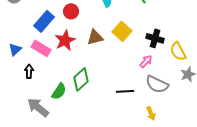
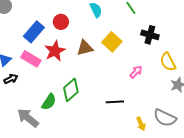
black cross: (155, 38) -> (150, 35), moved
black arrow: (29, 71) -> (11, 79), moved, turned 64
gray semicircle: (157, 84) -> (165, 118), moved

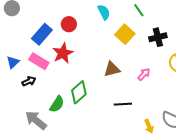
black cross: (150, 35) -> (158, 37), turned -30
yellow square: (112, 42) -> (125, 34), moved
brown triangle: (85, 48) -> (112, 69), moved
black arrow: (11, 79) -> (29, 81), moved

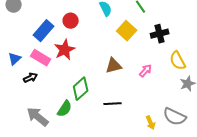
green semicircle: (57, 104) -> (65, 109), moved
black line: (123, 104) -> (113, 104), moved

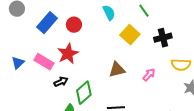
blue rectangle: (44, 31) -> (47, 23), moved
yellow semicircle: (178, 61) -> (181, 65), turned -60
black arrow: (31, 78) -> (61, 82), moved

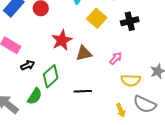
red star: (68, 54) -> (62, 40), moved
yellow semicircle: (181, 65) -> (131, 80), moved

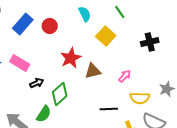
black cross: (130, 21) -> (150, 42), moved
black line: (83, 91) -> (109, 109), moved

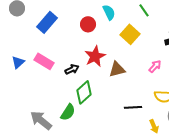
red circle: (50, 26) -> (88, 24), moved
pink arrow: (125, 76) -> (155, 66), moved
black arrow: (37, 83) -> (72, 69), moved

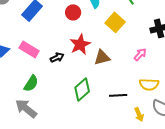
green diamond: (84, 92) -> (82, 89), moved
green semicircle: (68, 112) -> (31, 83), moved

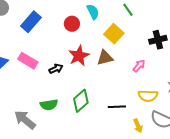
brown triangle: (102, 57) -> (105, 58), moved
green semicircle: (31, 83) -> (49, 105), moved, turned 48

